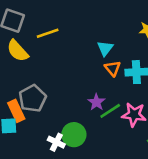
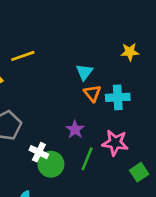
green line: (110, 111) -> (87, 159), moved, turned -35
white cross: (56, 142) -> (39, 152), moved

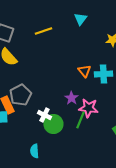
yellow line: (23, 56) -> (43, 31), moved
cyan triangle: (84, 72) -> (80, 19), moved
pink star: (115, 143) -> (88, 108), moved

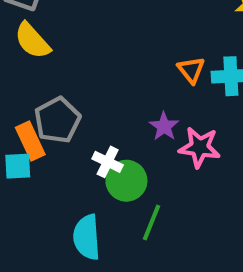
green line: (80, 120) -> (151, 223), moved
cyan semicircle: (34, 151) -> (87, 237), size x1.5

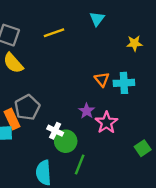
pink star: (200, 147) -> (106, 123), turned 30

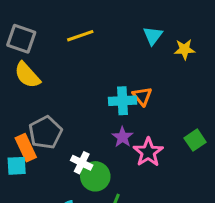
cyan triangle: (97, 19) -> (153, 36), moved
cyan cross: (124, 83) -> (123, 101), moved
green square: (143, 148) -> (195, 140), moved

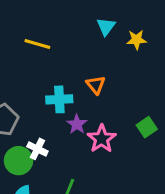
yellow line: (80, 36) -> (37, 44), moved, turned 35
cyan cross: (123, 101) -> (59, 99), moved
green circle: (95, 176) -> (18, 161), moved

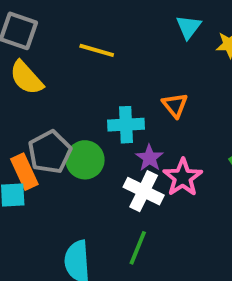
white cross: (37, 149) -> (144, 191), moved, size x1.4
green circle: (18, 161) -> (85, 160), moved

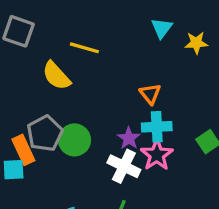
yellow semicircle: (26, 78) -> (56, 76), moved
cyan cross: (126, 125) -> (157, 127), moved

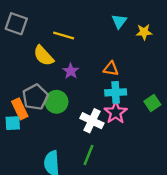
orange triangle: (150, 94) -> (111, 69), turned -42
purple star: (129, 138) -> (71, 71), moved

